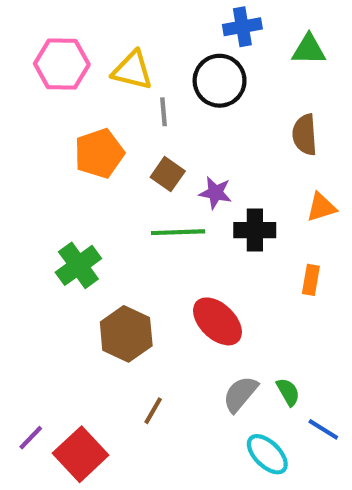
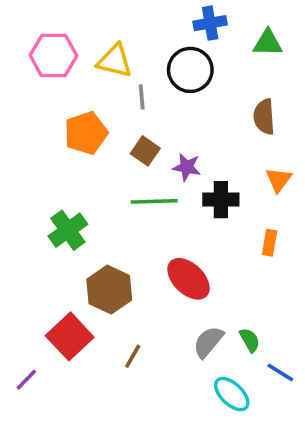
orange triangle: (321, 207) -> (279, 180), turned -36
red square: (81, 454) -> (70, 336), moved

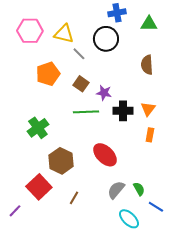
gray line: (142, 97) -> (79, 54), turned -40
orange triangle: (279, 180) -> (148, 109), moved

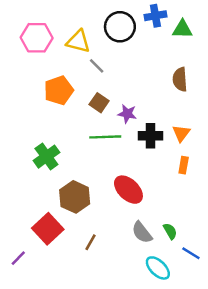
blue cross: (117, 13) -> (155, 16), moved
black circle: (106, 39) -> (120, 27), moved
gray semicircle: (116, 190) -> (142, 232), turned -78

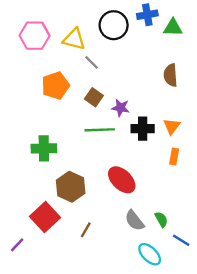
green cross: (46, 157) -> (44, 148), turned 35

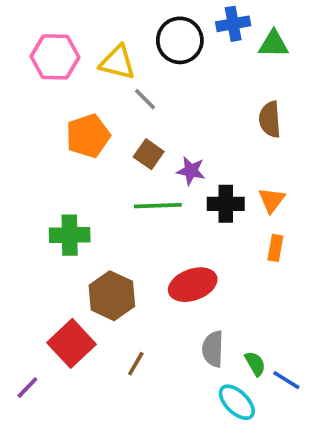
red ellipse: (122, 180) -> (193, 285), turned -64
green semicircle: (161, 219) -> (255, 364), moved
gray semicircle: (135, 220) -> (213, 349), turned 40

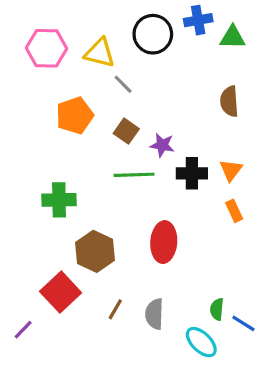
orange rectangle: (275, 248) -> (234, 211), turned -35
red ellipse: (193, 285) -> (164, 242), turned -66
gray semicircle: (213, 349) -> (154, 314), moved
green semicircle: (255, 364) -> (217, 309), turned -145

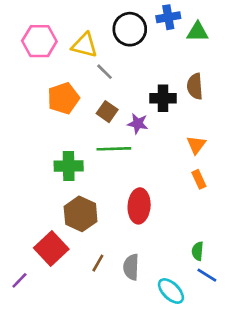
black cross: (192, 173) -> (163, 98), moved
green cross: (59, 200) -> (69, 166), moved
green semicircle: (217, 309) -> (198, 251), moved

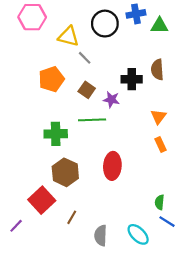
pink hexagon: (39, 41) -> (32, 17), moved
brown line: (98, 263) -> (72, 217), moved
gray semicircle: (131, 267) -> (101, 235), moved

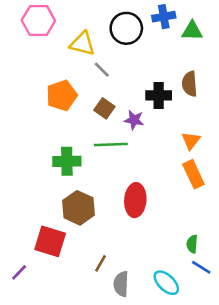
orange rectangle: (161, 145) -> (193, 174), size x1.5
red square: (42, 200) -> (50, 241), turned -30
brown line: (72, 217) -> (100, 263), moved

